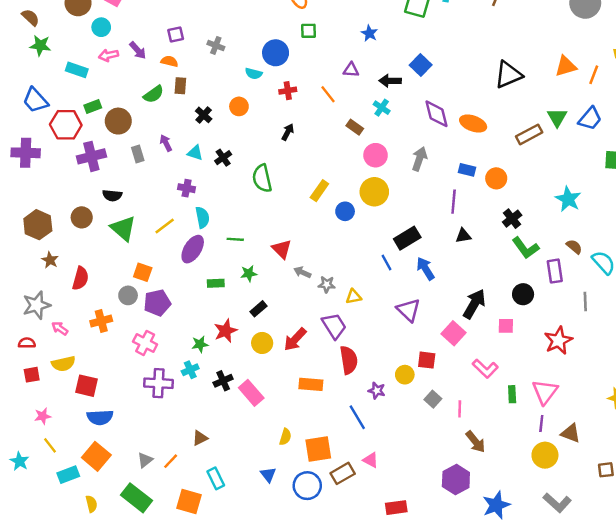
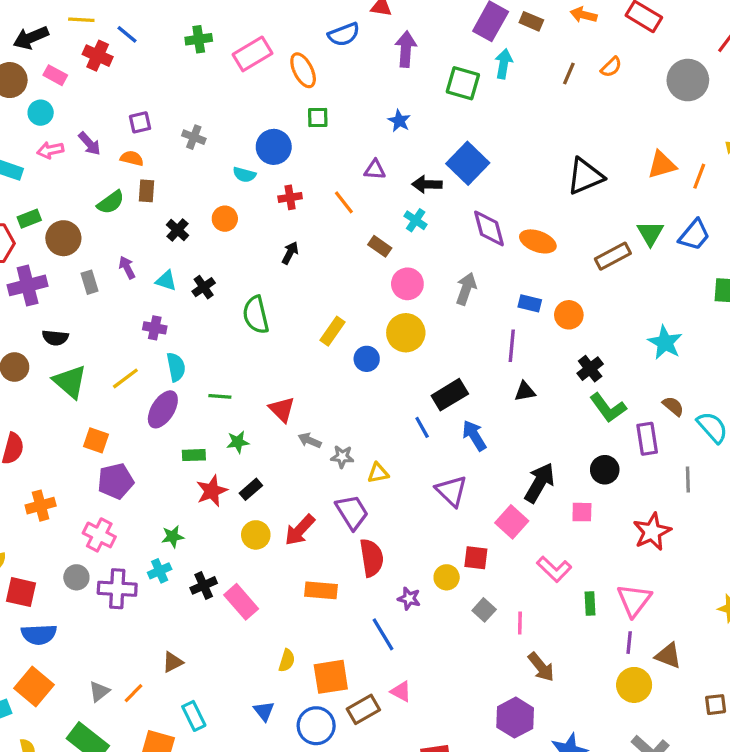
blue square: (421, 65) -> (468, 163), size x1.4
gray circle: (128, 295) -> (76, 577), moved
red star: (226, 331) -> (212, 491), moved

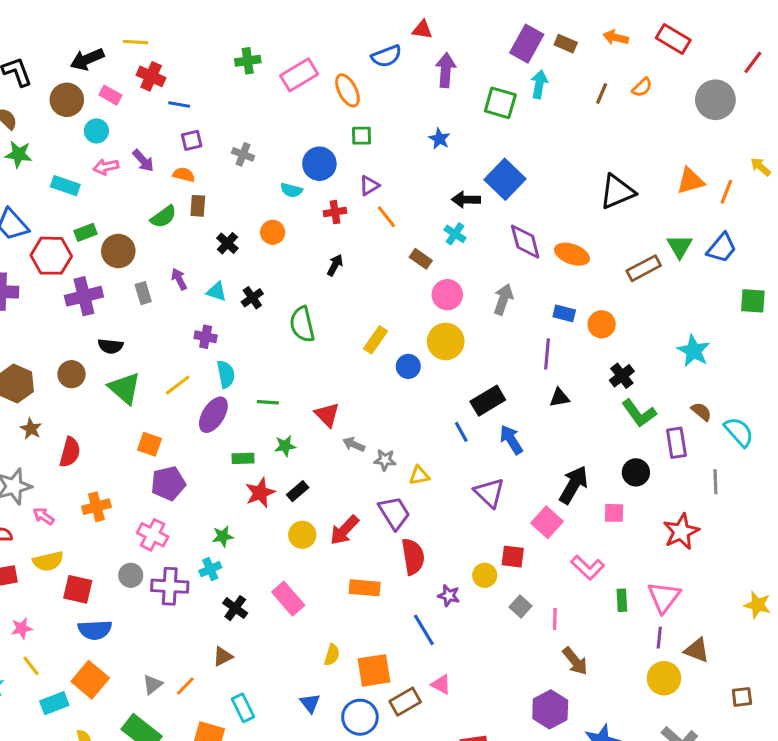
blue line: (127, 34) -> (179, 104), moved, turned -30
purple triangle: (375, 170) -> (369, 186), moved, turned -35
black cross: (204, 585) -> (235, 608), moved, turned -30

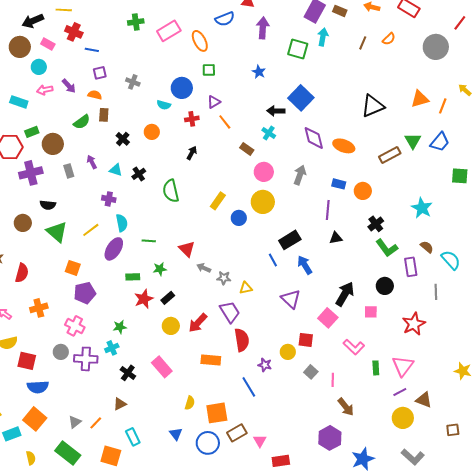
purple line: (659, 638) -> (400, 392), turned 56
pink triangle: (441, 684) -> (260, 441), moved, turned 32

